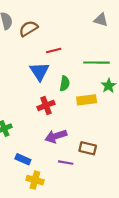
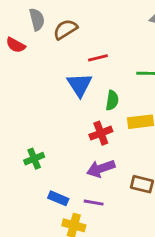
red cross: (46, 105) -> (101, 133), moved
purple line: (66, 163) -> (94, 203), moved

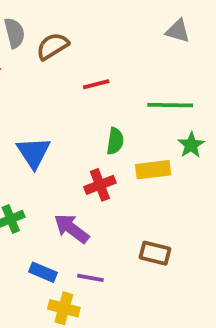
blue triangle: (80, 85) -> (33, 153), moved
purple arrow: (101, 169) -> (71, 228), moved, turned 56

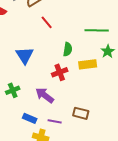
red line: (96, 84) -> (47, 22), moved, turned 64
brown rectangle: (155, 253) -> (81, 113), moved

